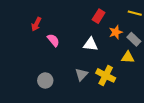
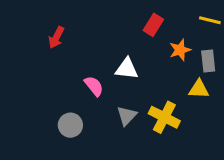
gray rectangle: (134, 39) -> (208, 61), turned 40
pink semicircle: (53, 40) -> (94, 86), moved
white triangle: (91, 44) -> (127, 69), moved

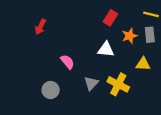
gray rectangle: (208, 61) -> (150, 35), moved
white triangle: (127, 69) -> (106, 49), moved

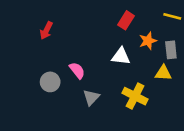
gray rectangle: (150, 35) -> (171, 50), moved
gray triangle: (91, 83) -> (91, 97), moved
gray circle: (51, 90) -> (50, 82), moved

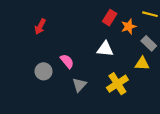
orange star: (148, 41) -> (129, 27), moved
gray rectangle: (171, 50) -> (149, 43), turned -40
yellow cross: (135, 96) -> (117, 84), turned 30

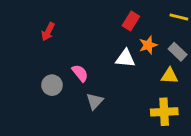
orange star: (129, 27) -> (148, 45), moved
yellow cross: (117, 84) -> (164, 112), moved, turned 30

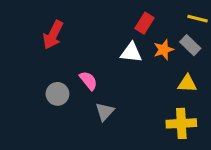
red arrow: (48, 32) -> (53, 35), size x1.4
gray rectangle: (178, 52) -> (190, 45), moved
white triangle: (125, 58) -> (131, 53), moved

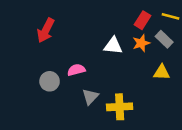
red rectangle: (144, 23) -> (142, 20), moved
pink semicircle: (88, 81) -> (76, 70), turned -66
yellow cross: (181, 123) -> (120, 107), moved

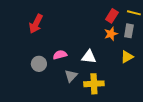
gray rectangle: (164, 39) -> (129, 31), turned 56
white triangle: (113, 46) -> (89, 57), moved
yellow triangle: (162, 72) -> (127, 57), turned -32

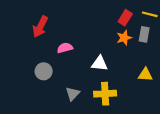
pink semicircle: (60, 55) -> (65, 48), moved
yellow triangle: (127, 57) -> (145, 75), moved, turned 32
gray triangle: (71, 76) -> (73, 94), moved

